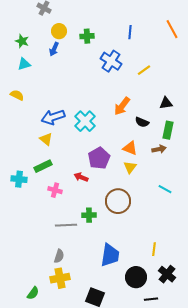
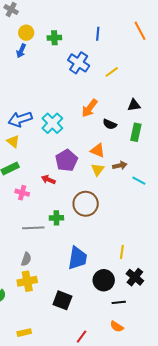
brown arrow: (159, 149) -> (120, 166), moved
cyan line: (165, 189) -> (139, 181), moved

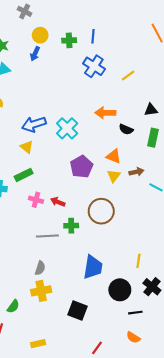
blue line: (98, 34) -> (93, 36), moved
orange arrow: (90, 108) -> (105, 113), turned 54
red arrow: (48, 180) -> (58, 202), moved

